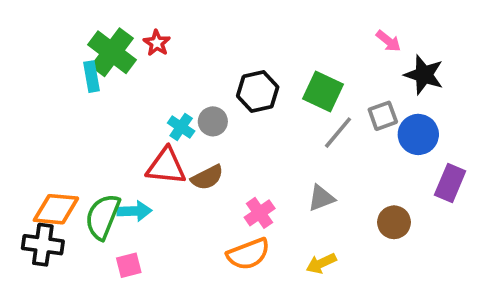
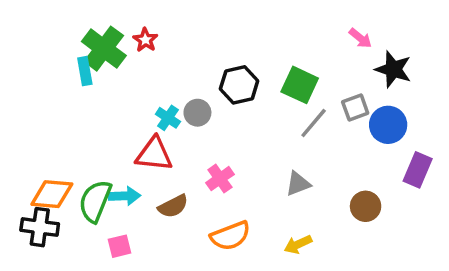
brown semicircle: (207, 177) -> (173, 206), moved
pink cross: (260, 213) -> (220, 179), moved

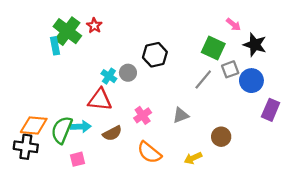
green square: (300, 85) -> (213, 48), moved
gray triangle: (298, 184) -> (181, 115), moved
brown circle: (366, 206) -> (221, 137), moved
orange semicircle: (230, 236) -> (149, 152), turned 60

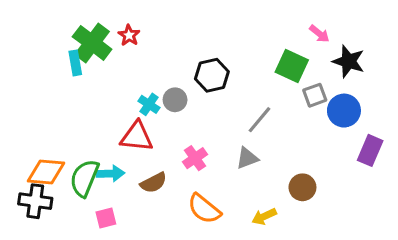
gray line: (203, 79) -> (259, 120), moved

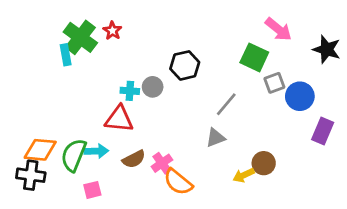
pink arrow: (319, 34) -> (278, 29), size x1.5
black star: (349, 61) -> (327, 49), moved
cyan cross: (149, 104) -> (130, 91), turned -30
pink cross: (195, 158) -> (162, 163), moved
yellow arrow: (264, 216) -> (244, 175), moved

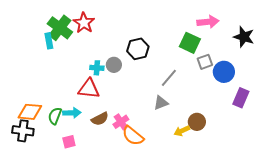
pink arrow: (278, 29) -> (208, 22), turned -45
red star: (112, 31) -> (84, 23), size x1.5
green semicircle: (74, 155) -> (55, 116), size x0.7

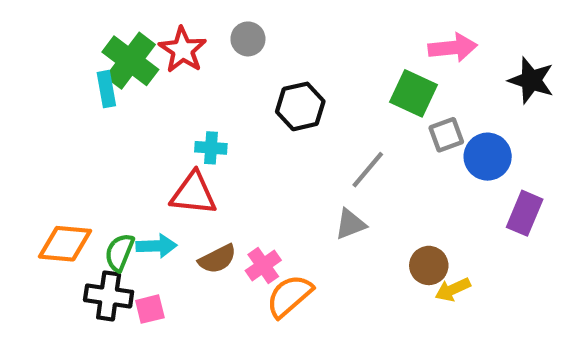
gray circle: (114, 65) -> (248, 39), moved
black cross: (23, 131) -> (109, 296), moved
yellow arrow: (182, 131) -> (453, 289), moved
orange semicircle: (133, 136) -> (289, 296), turned 100

